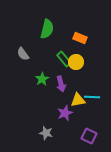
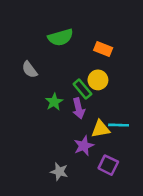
green semicircle: (47, 29) -> (61, 37), turned 60
green rectangle: (64, 59) -> (82, 89), moved
purple square: (89, 136) -> (108, 165), moved

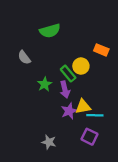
orange rectangle: (103, 49) -> (101, 50), moved
cyan line: (119, 125) -> (95, 115), moved
purple star: (84, 146) -> (69, 111), moved

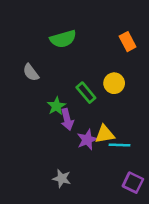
orange rectangle: (101, 50) -> (128, 42), moved, turned 40
yellow circle: (81, 66) -> (114, 83), moved
purple arrow: (65, 90) -> (67, 119), moved
purple square: (90, 137) -> (133, 183), moved

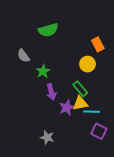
orange rectangle: (128, 42) -> (98, 44), moved
green rectangle: (86, 93) -> (80, 89), moved
green star: (56, 106) -> (43, 71), moved
purple square: (133, 183) -> (99, 131), moved

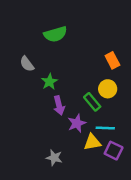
orange rectangle: (98, 44) -> (112, 60), moved
yellow circle: (87, 64) -> (108, 89), moved
yellow triangle: (80, 103) -> (92, 142), moved

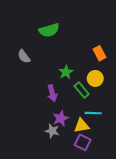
green star: (49, 82) -> (66, 72), moved
purple star: (77, 123) -> (61, 118), moved
purple square: (114, 151) -> (83, 142), moved
gray star: (54, 158) -> (52, 131), moved

